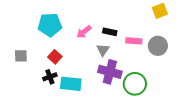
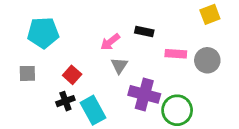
cyan pentagon: (50, 25) -> (43, 33), moved
black rectangle: (110, 32) -> (144, 31), moved
gray triangle: (103, 50) -> (119, 66), moved
cyan rectangle: (71, 84) -> (93, 110), turned 55

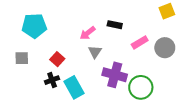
pink rectangle: (176, 54) -> (140, 42), turned -35

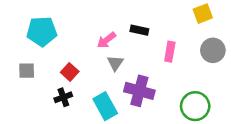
pink rectangle: (140, 42) -> (170, 52), turned -49
gray circle: (165, 48) -> (213, 50), moved
cyan rectangle: (74, 87) -> (105, 106), moved
green circle: (141, 87) -> (195, 106), moved

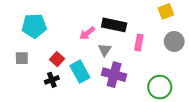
black rectangle: (139, 30) -> (114, 25), size x1.6
gray triangle: (115, 63) -> (105, 50), moved
cyan rectangle: (105, 106) -> (80, 72), moved

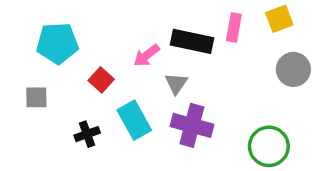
pink rectangle: (139, 43) -> (234, 27), moved
red square: (57, 59) -> (101, 80), moved

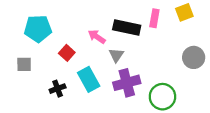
pink arrow: (147, 55) -> (97, 37), turned 72
gray circle: (293, 69) -> (194, 57), moved
purple cross: (192, 125) -> (127, 83), turned -30
green circle: (269, 146) -> (162, 97), moved

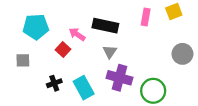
black rectangle: (127, 27) -> (105, 26), moved
pink arrow: (97, 37) -> (77, 34), moved
cyan rectangle: (89, 79) -> (84, 88), moved
purple cross: (127, 83) -> (119, 78), turned 30

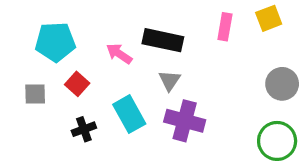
red square: (63, 50) -> (77, 84), moved
cyan rectangle: (84, 88) -> (129, 114), moved
green circle: (153, 91) -> (277, 141), moved

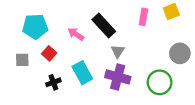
black rectangle: (163, 40) -> (104, 25), turned 35
gray triangle: (170, 81) -> (118, 51), moved
green circle: (277, 141) -> (160, 82), moved

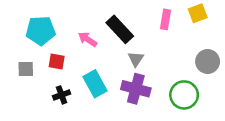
red square: (49, 53) -> (57, 62), turned -32

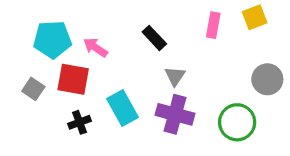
black rectangle: (120, 29) -> (154, 38), size x0.7
pink arrow: (88, 39) -> (95, 47), moved
red square: (57, 62) -> (73, 79), size x1.5
gray square: (26, 69) -> (33, 89), turned 35

